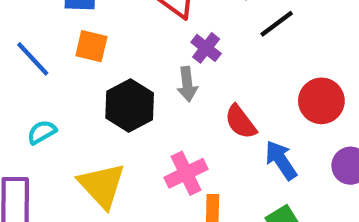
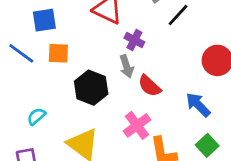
blue line: (33, 59) -> (21, 53), moved
red semicircle: (241, 122) -> (149, 86), moved

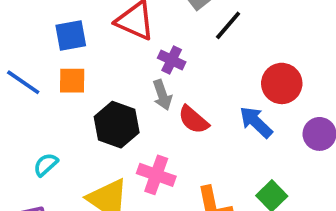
blue square: (44, 20) -> (71, 35), moved
blue arrow: (198, 105) -> (256, 122), moved
pink cross: (137, 125) -> (156, 175), moved, turned -32

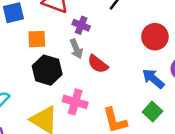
orange square: (72, 81) -> (37, 39), moved
blue arrow: (256, 122) -> (153, 79), moved

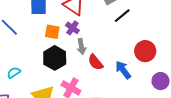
purple cross: (81, 25) -> (72, 28), moved
blue arrow: (153, 79) -> (123, 70), moved

